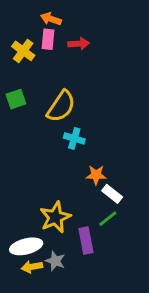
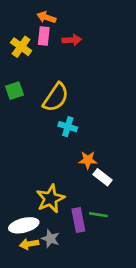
green line: (108, 219) -> (98, 215), moved, turned 48

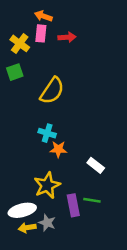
green square: (14, 91) -> (15, 72), moved
cyan cross: (68, 127) -> (47, 133), moved
orange star: (88, 160) -> (58, 149), moved

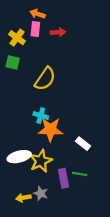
green square: (15, 72) -> (13, 63), turned 32
orange star: (58, 149) -> (50, 130), size x1.6
white ellipse: (22, 210) -> (19, 157), moved

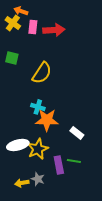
orange arrow: (38, 14) -> (21, 11), moved
red arrow: (58, 32) -> (54, 30), size x1.5
yellow cross: (17, 38) -> (13, 23), moved

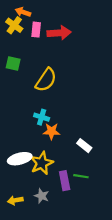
orange star: (47, 120) -> (51, 131), size x0.7
yellow arrow: (22, 183) -> (15, 200), moved

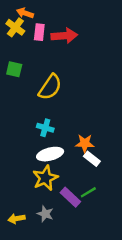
orange star: (51, 131) -> (85, 143), moved
white ellipse: (20, 159) -> (50, 154), moved
green line: (81, 176) -> (88, 192), turned -40
purple rectangle: (65, 181) -> (70, 197), turned -36

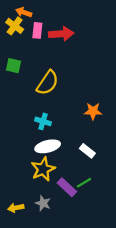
orange star: (85, 143) -> (93, 111), moved

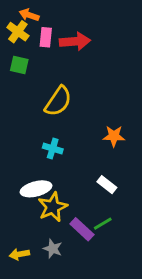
green square: (13, 66) -> (19, 65), moved
white ellipse: (48, 146) -> (36, 189), moved

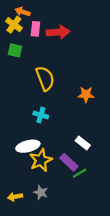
yellow semicircle: (58, 101) -> (45, 78), turned -55
orange star: (114, 136) -> (86, 95), moved
purple rectangle: (82, 229) -> (69, 162), moved

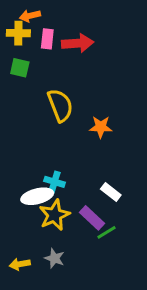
orange arrow: (23, 12) -> (30, 16), turned -32
yellow cross: (14, 25) -> (18, 33), turned -35
orange star: (86, 95) -> (101, 127), moved
cyan cross: (41, 115) -> (54, 182), moved

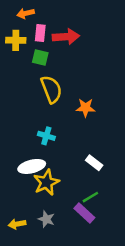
yellow cross: (18, 33) -> (16, 40), moved
green square: (20, 68) -> (40, 57), moved
cyan cross: (54, 182) -> (46, 136), moved
purple rectangle: (92, 218) -> (84, 213), moved

